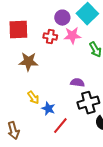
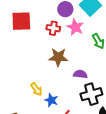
pink star: (72, 36) -> (75, 27), turned 30
brown star: (28, 62) -> (58, 57), moved

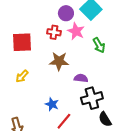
red square: (21, 21) -> (22, 42), moved
yellow arrow: (36, 89) -> (22, 76), moved, turned 80

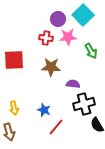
pink star: (76, 31) -> (68, 37), turned -30
red square: (22, 42) -> (14, 60), moved
yellow arrow: (22, 76) -> (14, 108), moved, turned -56

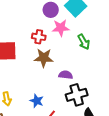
red cross: (46, 38) -> (39, 37), moved

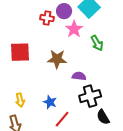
pink star: (61, 28) -> (74, 29), turned -30
red cross: (39, 37) -> (47, 18), moved

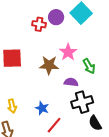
pink star: (74, 29) -> (68, 52), moved
green arrow: (97, 43) -> (89, 66), moved

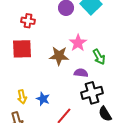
red cross: (39, 24) -> (28, 21), moved
blue star: (42, 108) -> (43, 99), moved

